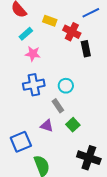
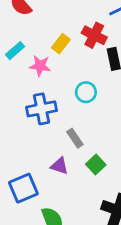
yellow rectangle: (50, 21) -> (61, 44), moved, turned -72
cyan rectangle: (26, 34) -> (15, 51), moved
cyan circle: (66, 86) -> (86, 92), moved

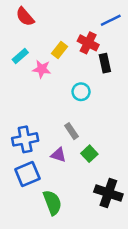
blue cross: (41, 109) -> (25, 139), moved

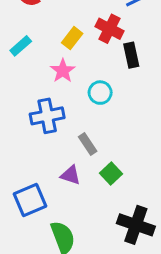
pink star: (42, 69) -> (63, 71), moved, turned 30
blue cross: (25, 139) -> (47, 116), moved

